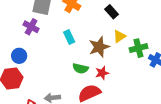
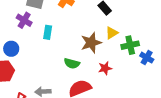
cyan rectangle: (69, 37) -> (48, 32), moved, turned 32
red star: (102, 73) -> (105, 68), moved

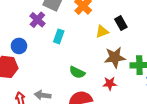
yellow triangle: (112, 33) -> (102, 32), moved
brown star: (91, 43) -> (115, 57), moved

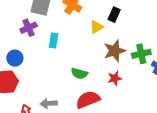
purple cross: (37, 20) -> (29, 28), turned 35
black rectangle: (121, 23) -> (114, 15), turned 64

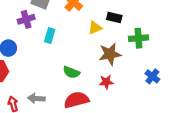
black rectangle: (114, 15) -> (114, 18), turned 72
green cross: (141, 54) -> (138, 38), moved

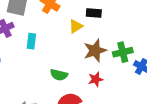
green cross: (138, 38) -> (123, 52), moved

